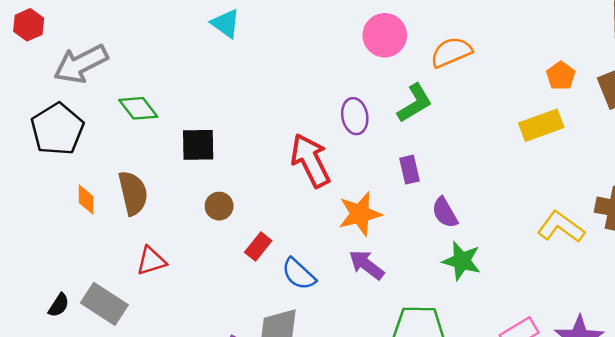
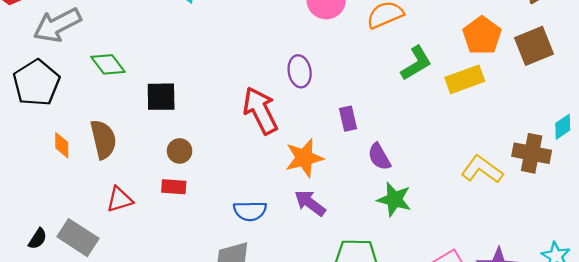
orange pentagon: (561, 76) -> (482, 36), size x1.5
green L-shape: (415, 103) -> (416, 63), moved
red rectangle: (258, 247) -> (174, 187), moved, turned 55
blue semicircle: (299, 274) -> (250, 211), turned -44

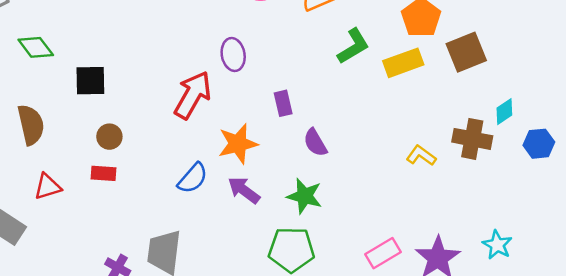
brown square: (534, 46) -> (466, 52), moved
red arrow: (260, 111) -> (193, 95), turned 57
yellow L-shape: (482, 169) -> (421, 156), size x0.7
green star: (394, 199) -> (305, 196), moved
blue semicircle: (250, 211) -> (193, 178), moved, turned -48

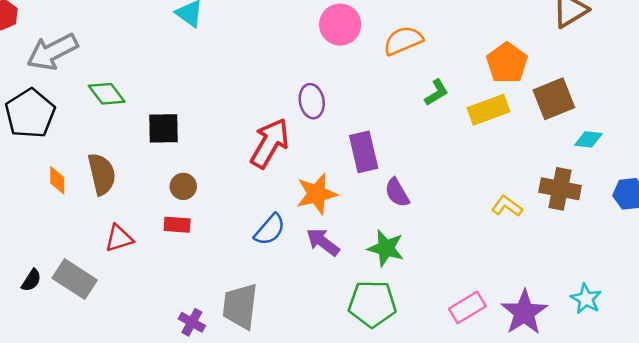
green L-shape: (353, 46) -> (437, 92), size x0.7
purple rectangle: (283, 103) -> (364, 152), size x1.5
cyan diamond: (504, 112) -> (588, 139), moved, turned 40

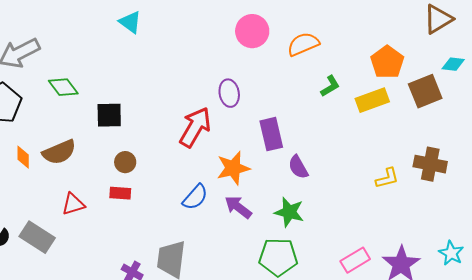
cyan diamond: (588, 139) -> (453, 64), moved
brown semicircle: (102, 174) -> (59, 152), turned 80
yellow L-shape: (507, 206) -> (387, 178), turned 130

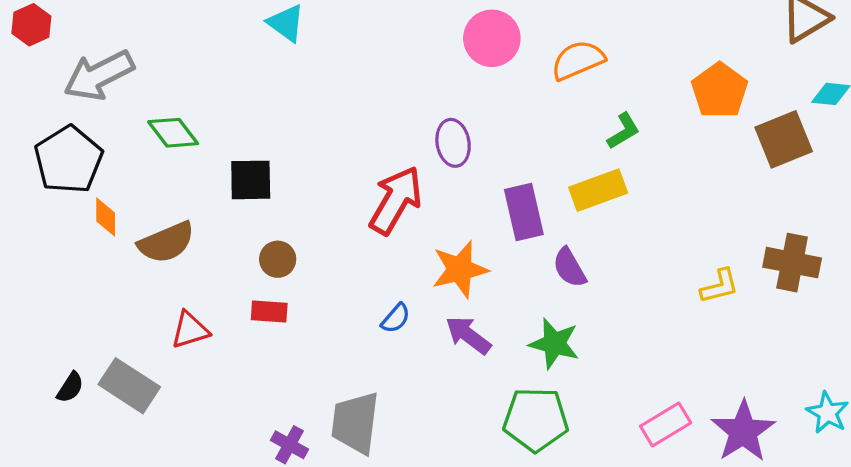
yellow rectangle: (372, 100) -> (598, 190), moved
orange diamond: (23, 157) -> (106, 217), moved
blue semicircle: (195, 197) -> (396, 318), size x0.7

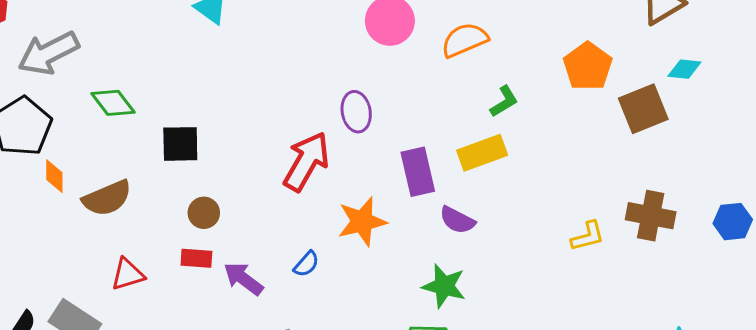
purple semicircle: (569, 268) -> (457, 220), turned -33
purple arrow: (468, 335) -> (243, 279), moved

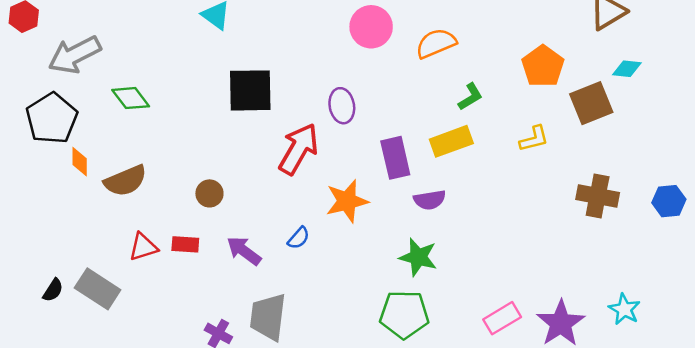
black square: (180, 144) -> (250, 90), moved, size x1.4
purple semicircle: (457, 220) -> (430, 200), turned -36
yellow L-shape: (588, 236) -> (534, 139), moved
red rectangle: (196, 258) -> (185, 244), moved

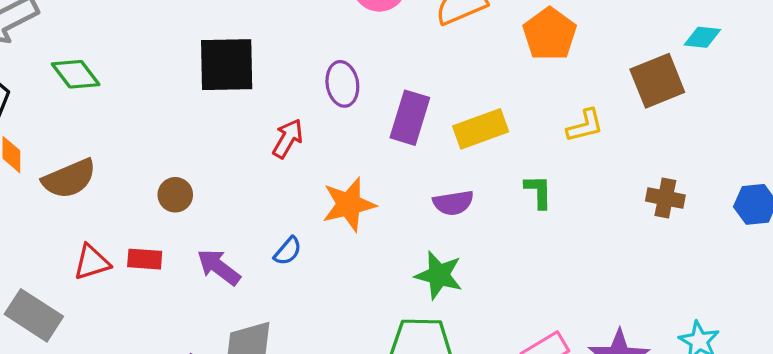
orange pentagon: (543, 66) -> (550, 34), moved
green L-shape: (470, 97) -> (538, 192), moved, turned -60
red arrow: (299, 149) -> (288, 139), size x0.6
purple rectangle: (395, 158) -> (410, 118), moved, turned 30
brown cross: (598, 196) -> (665, 198), size x0.7

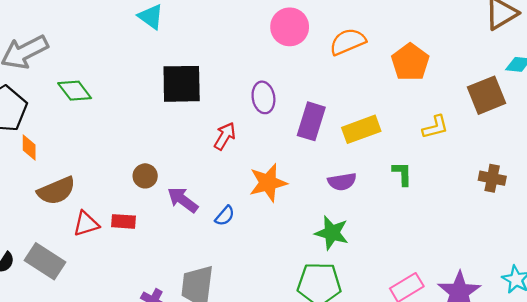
brown semicircle: (69, 179) -> (56, 191), moved
purple arrow: (219, 267) -> (183, 200), moved

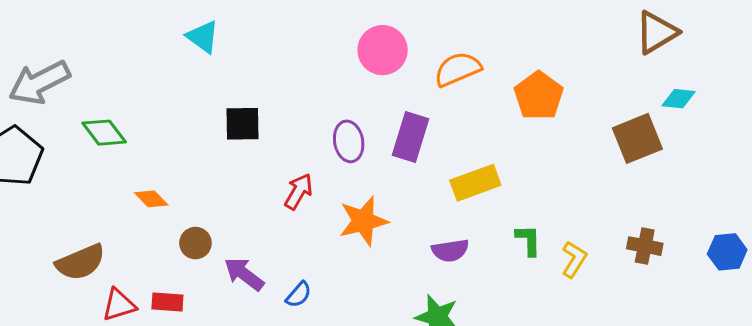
black square: (182, 84) -> (243, 124), size x0.7
purple rectangle: (311, 121) -> (411, 137), moved
yellow L-shape: (435, 127) -> (574, 259), moved, turned -44
orange diamond: (29, 147) -> (151, 199), moved, turned -45
orange star: (268, 183) -> (363, 221), moved

